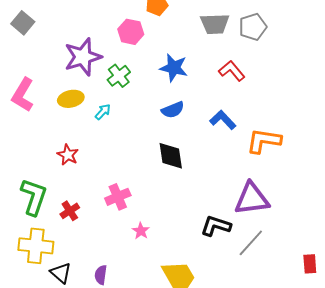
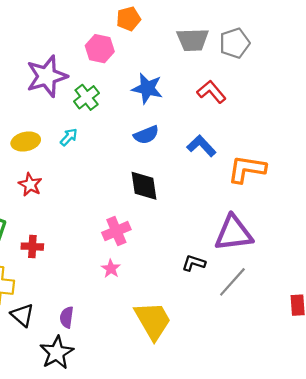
yellow ellipse: (71, 99) -> (26, 141), moved
pink cross: (118, 197) -> (116, 231), moved
red cross: (70, 211) -> (32, 247), turned 36
black L-shape: (216, 226) -> (194, 263), size x0.7

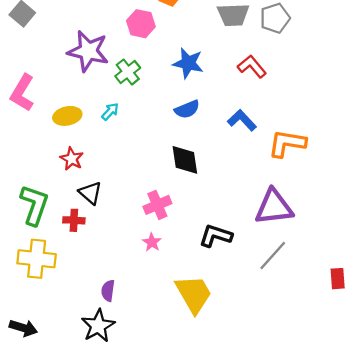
purple star: (47, 76) -> (88, 51), turned 30
black L-shape: (194, 263) -> (216, 236), moved, size x1.4
black triangle: (22, 315) -> (90, 193), moved

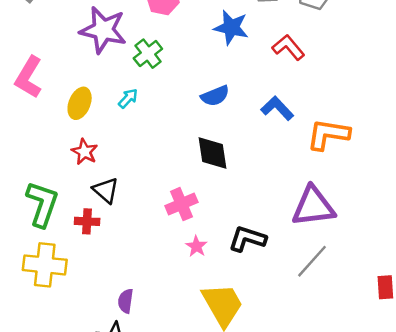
blue star: (188, 63) -> (231, 27), moved
yellow ellipse: (67, 116) -> (80, 103), turned -56
pink star: (152, 242) -> (196, 246), moved

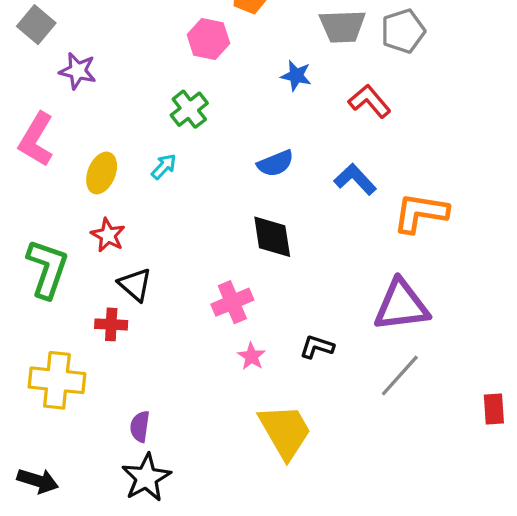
blue star: (231, 27) -> (296, 76), size x0.7
purple star: (103, 30) -> (78, 71), moved, size x0.6
green L-shape: (42, 204) -> (47, 269), moved
black L-shape: (247, 239) -> (317, 347), size x0.7
purple semicircle: (126, 301) -> (140, 427), moved

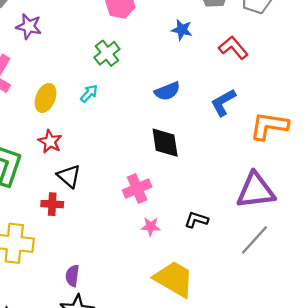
blue L-shape: (355, 179) -> (223, 102), turned -76
pink star: (251, 356) -> (151, 226), turned -30
yellow trapezoid: (285, 431) -> (174, 279), turned -30

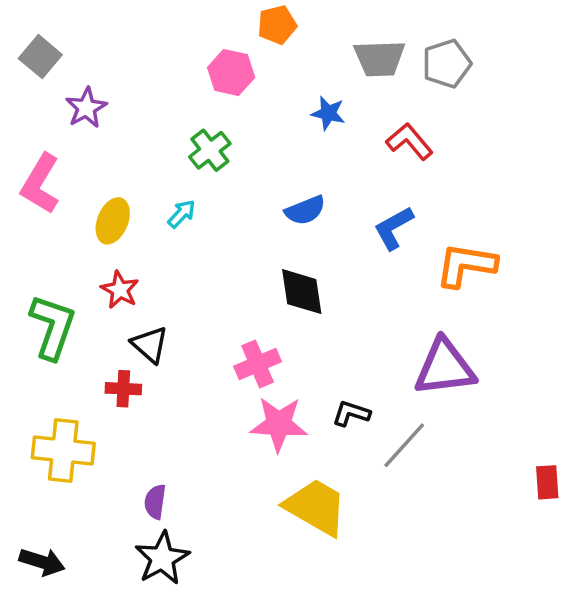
purple star: (29, 26) -> (86, 108), turned 30
pink star: (151, 226) -> (279, 424), size x1.8
gray line: (254, 240) -> (404, 445), moved

